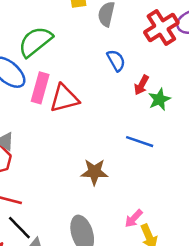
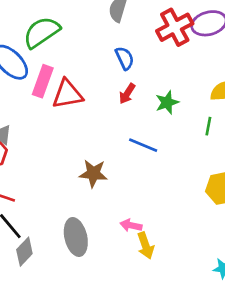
red arrow: (142, 85) -> (127, 94), moved
pink arrow: (134, 218) -> (131, 225), turned 54

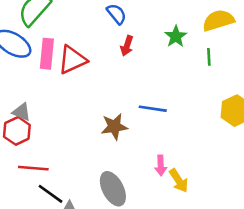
green star: (167, 102) -> (176, 36), moved
blue line: (143, 145) -> (153, 109), moved
pink arrow: (131, 225) -> (161, 165), turned -90

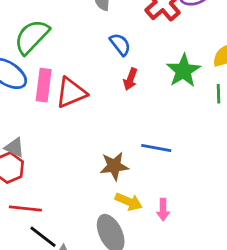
green star: (176, 36) -> (183, 71), size x1.4
yellow arrow: (179, 181) -> (129, 202), moved, turned -35

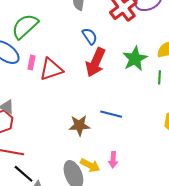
red arrow: (130, 79) -> (95, 62), size x1.8
pink rectangle: (44, 85) -> (31, 63), size x0.6
yellow arrow: (129, 202) -> (90, 165), moved

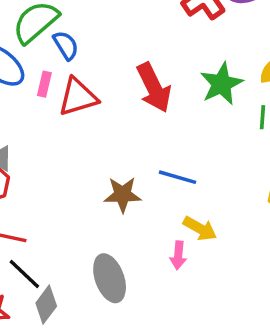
blue semicircle: (90, 36) -> (66, 45), moved
red arrow: (95, 62) -> (154, 88), turned -52
yellow arrow: (90, 165) -> (200, 229), moved

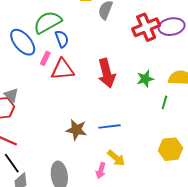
green star: (221, 84) -> (145, 79), size x0.7
blue line: (178, 177) -> (110, 126), turned -35

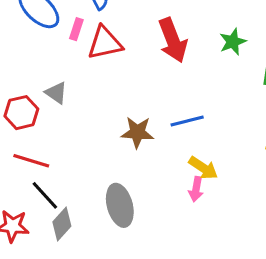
gray triangle: (11, 95) -> (56, 93), moved
pink arrow: (101, 171) -> (196, 189), moved

